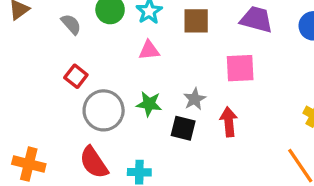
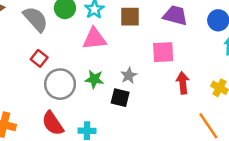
gray semicircle: (71, 24) -> (36, 19), size x1.6
pink triangle: (149, 50) -> (94, 39), size x1.5
red arrow: (229, 122) -> (183, 83), moved

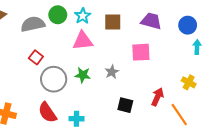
gray semicircle: (36, 19) -> (33, 24), turned -60
red arrow: (183, 83) -> (158, 97), moved, turned 30
black square: (120, 98) -> (125, 105), moved

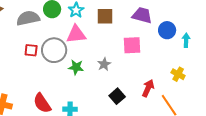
blue circle: (188, 25) -> (167, 30), moved
red square: (36, 57) -> (31, 50), turned -32
gray circle: (54, 79) -> (54, 50), moved
black square: (125, 105) -> (117, 96), turned 35

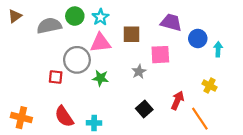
brown square: (105, 16) -> (131, 34), moved
red square: (31, 50) -> (56, 77), moved
gray star: (104, 64) -> (139, 72), moved

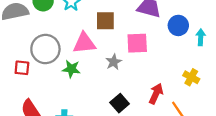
pink triangle: (100, 43) -> (84, 43), moved

